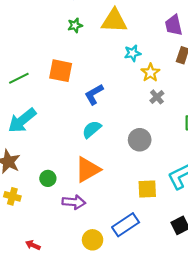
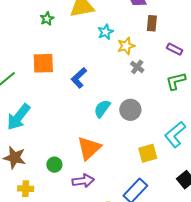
yellow star: (150, 73) -> (126, 46), turned 30
cyan semicircle: (92, 129) -> (102, 109), moved

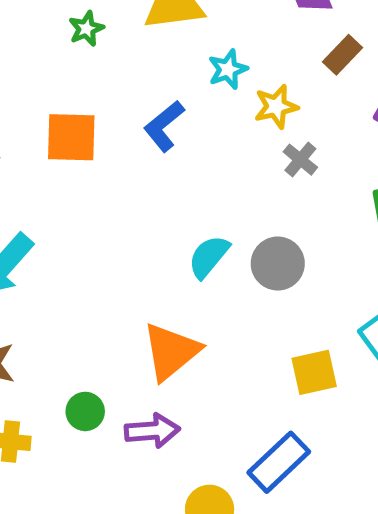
brown rectangle: (152, 23) -> (343, 55), turned 35
blue L-shape: (79, 78) -> (164, 126), moved
green circle: (54, 165) -> (85, 411), moved

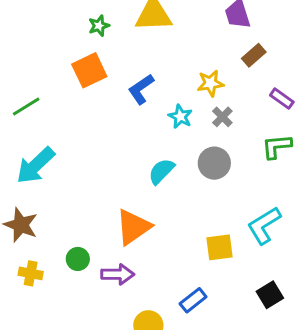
cyan star: (228, 69) -> (180, 116), moved, turned -30
orange square: (71, 137) -> (89, 70), moved, turned -32
gray circle: (278, 264) -> (214, 163), moved
blue rectangle: (279, 462) -> (193, 300), size x0.7

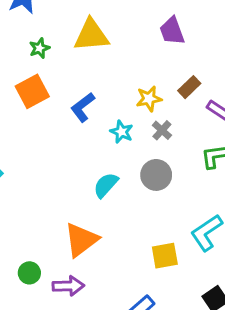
brown rectangle: (254, 55) -> (189, 87), moved

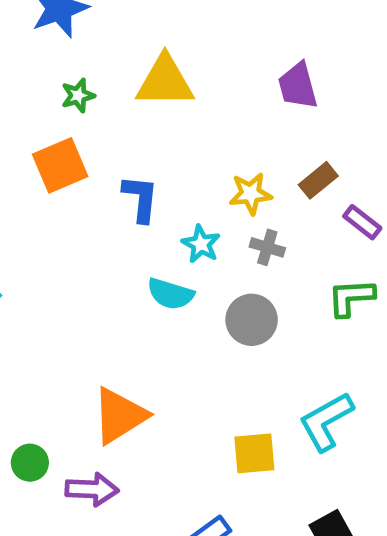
blue L-shape: (83, 107) -> (141, 198), turned 128
gray cross: (162, 130) -> (267, 247), turned -30
cyan semicircle: (106, 185) -> (170, 294), moved, turned -120

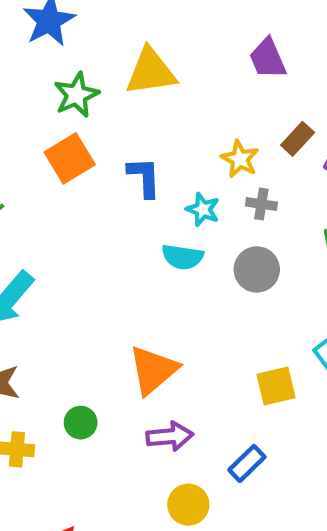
green star: (78, 95) -> (76, 95), size x1.5
yellow star: (250, 194) -> (240, 159), turned -30
purple arrow: (92, 489) -> (170, 436), moved

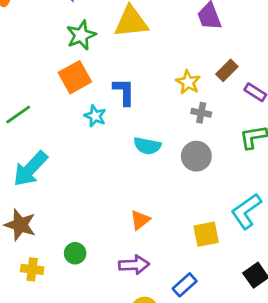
cyan star: (203, 209) -> (95, 116), moved
orange triangle: (153, 370) -> (140, 220), moved, size x0.6

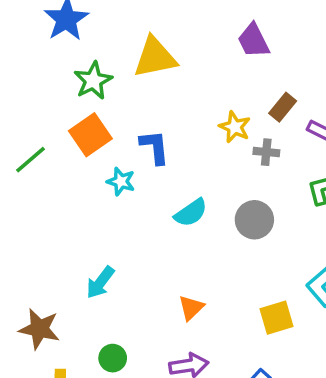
gray cross: (201, 113) -> (266, 152), moved
green line: (18, 115) -> (31, 160), moved
cyan semicircle: (147, 146) -> (191, 213), turned -40
cyan arrow: (30, 169) -> (100, 282), moved, size x0.7

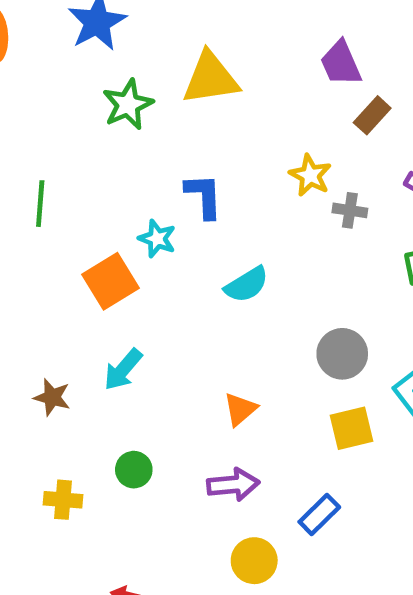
brown rectangle: (283, 107) -> (372, 115), moved
orange square: (90, 135) -> (111, 281), moved
green line: (31, 160) -> (40, 204), turned -48
gray circle: (254, 220) -> (342, 354), moved
brown star: (39, 329) -> (52, 397), moved, size x0.7

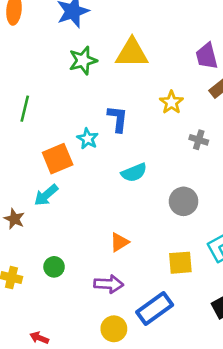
yellow star: (310, 175) -> (171, 102), moved
gray circle: (342, 354) -> (184, 201), moved
cyan arrow: (123, 370) -> (46, 195), moved
blue rectangle: (319, 515) -> (155, 309), size x1.5

